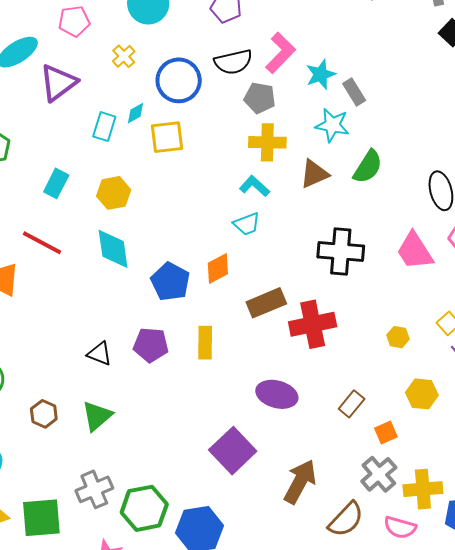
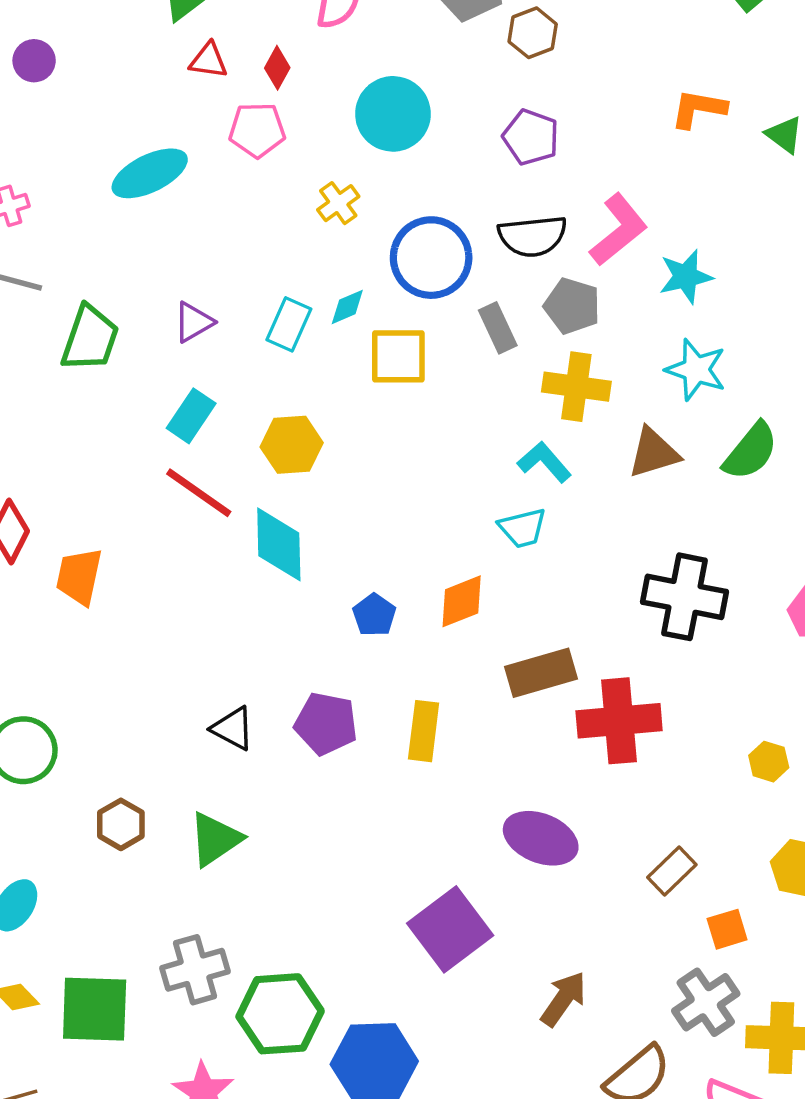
purple triangle: (58, 83) -> (193, 322), moved, size x0.6
gray rectangle: (354, 92) -> (498, 328), moved
red line: (42, 243) -> (199, 493), moved
blue pentagon: (170, 282) -> (374, 615), size x0.6
brown arrow: (300, 482) -> (563, 999), size x0.7

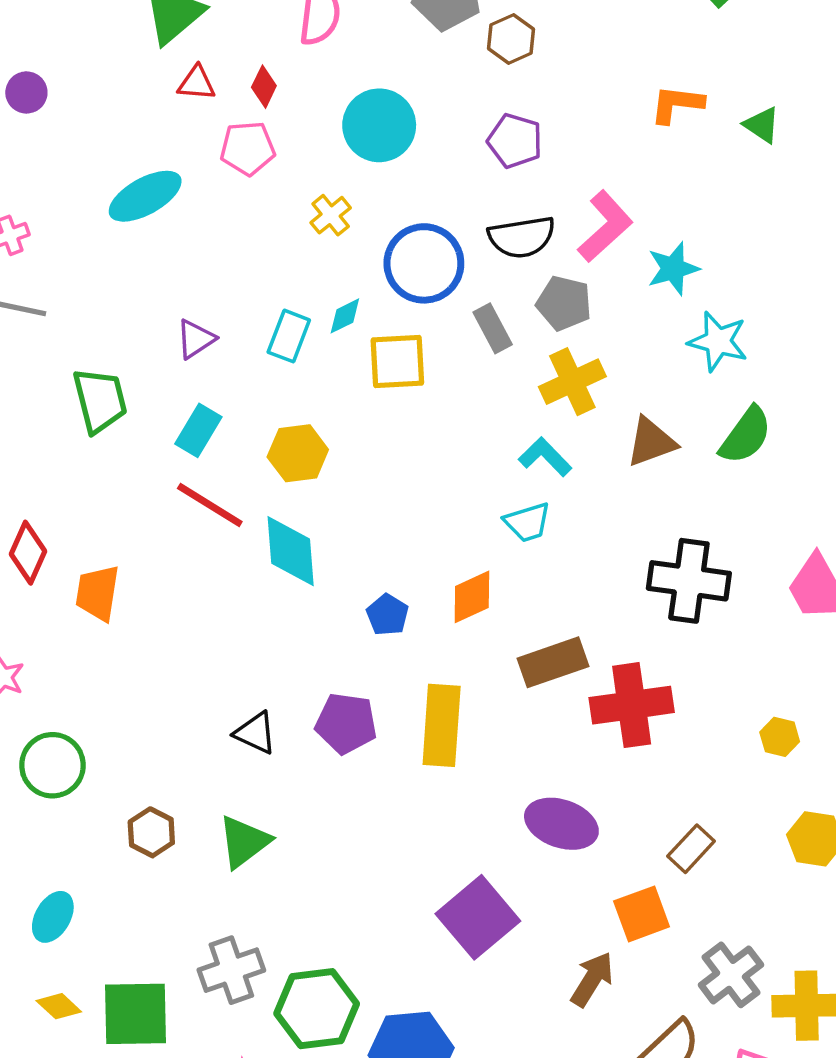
green trapezoid: (90, 338) -> (100, 400), moved, turned -30
cyan star: (696, 370) -> (718, 341), moved
yellow cross: (576, 387) -> (572, 382), turned -30
yellow rectangle: (424, 731) -> (442, 725), size x1.4
orange square: (727, 929) -> (642, 914), moved, size x1.4

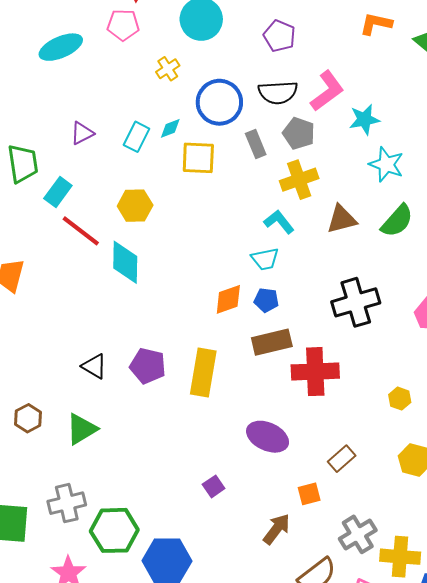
cyan rectangle: (198, 430) -> (58, 192), moved
black cross: (689, 581) -> (356, 302), turned -30
blue pentagon: (387, 615) -> (266, 300), moved, turned -30
orange square: (642, 914) -> (309, 494), size x0.7
purple square: (478, 917) -> (214, 486), size x0.5

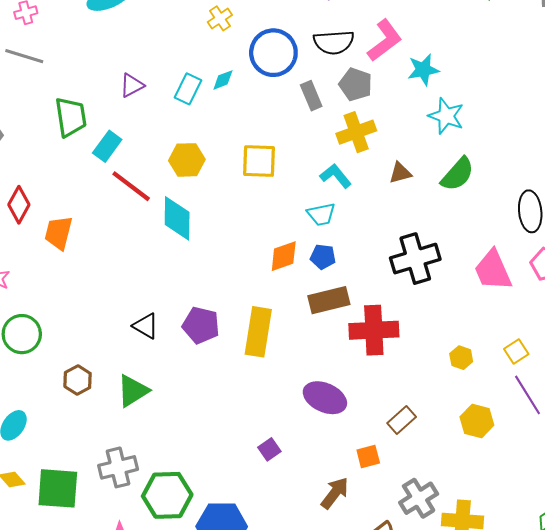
yellow square: (198, 158) -> (259, 161), moved
brown triangle: (342, 219) -> (400, 173), size x0.7

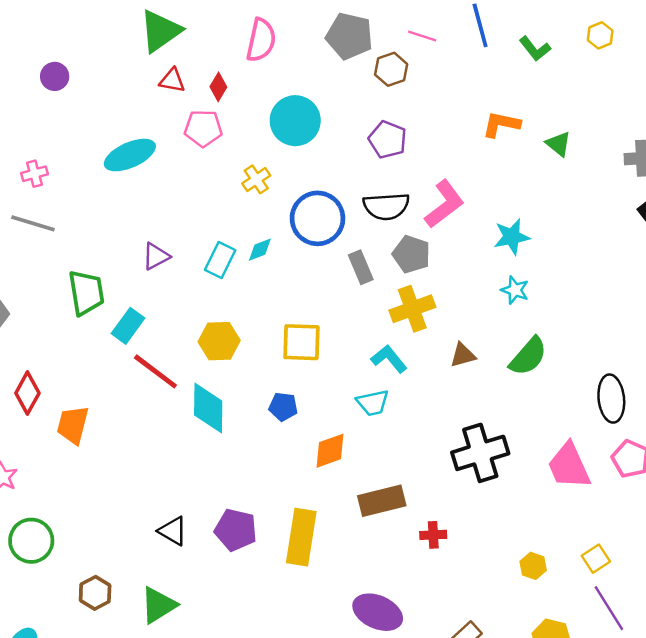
cyan star: (423, 70) -> (512, 237), moved
cyan star: (446, 116) -> (515, 290), size x0.7
blue pentagon: (323, 257) -> (283, 407), moved
red cross: (374, 330) -> (433, 535), size x0.5

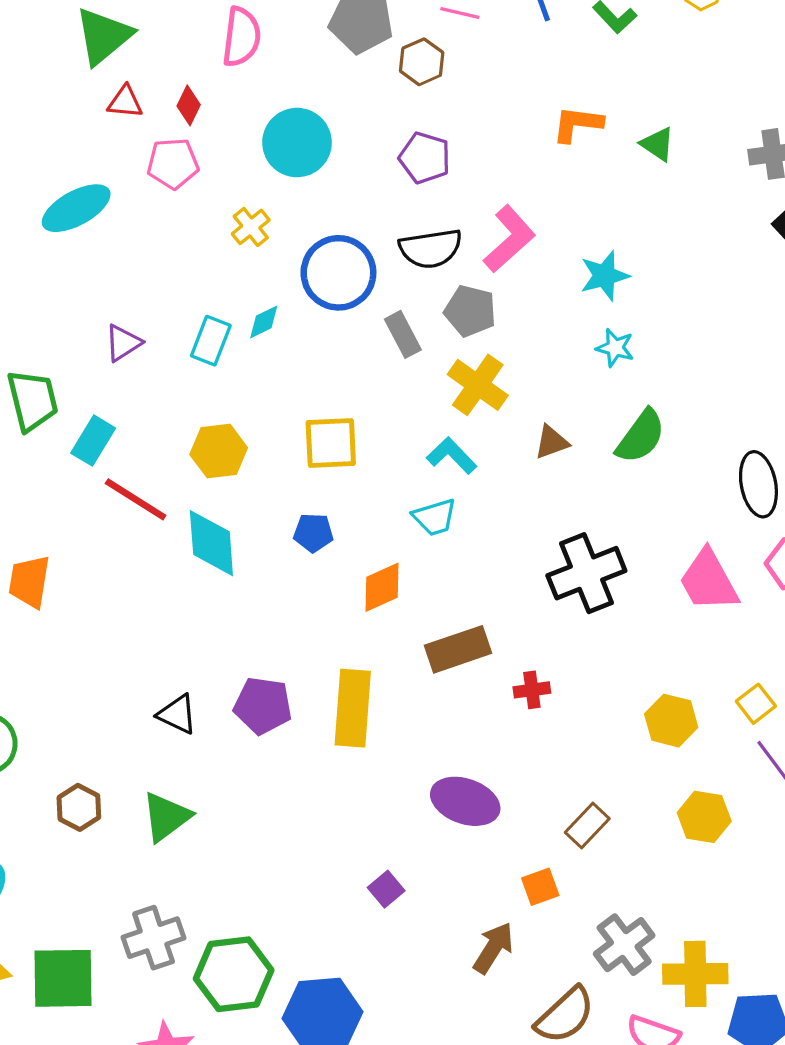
yellow cross: (412, 309) -> (478, 385), turned -30
yellow hexagon: (533, 566) -> (671, 721), size x1.4

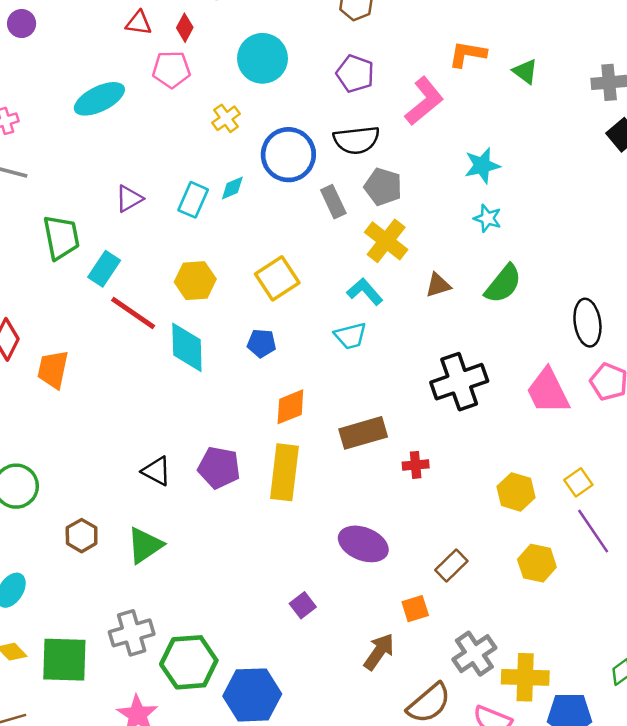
pink L-shape: (509, 239) -> (424, 101), moved
yellow square: (331, 443) -> (277, 278), turned -33
orange diamond: (382, 587) -> (290, 407), moved

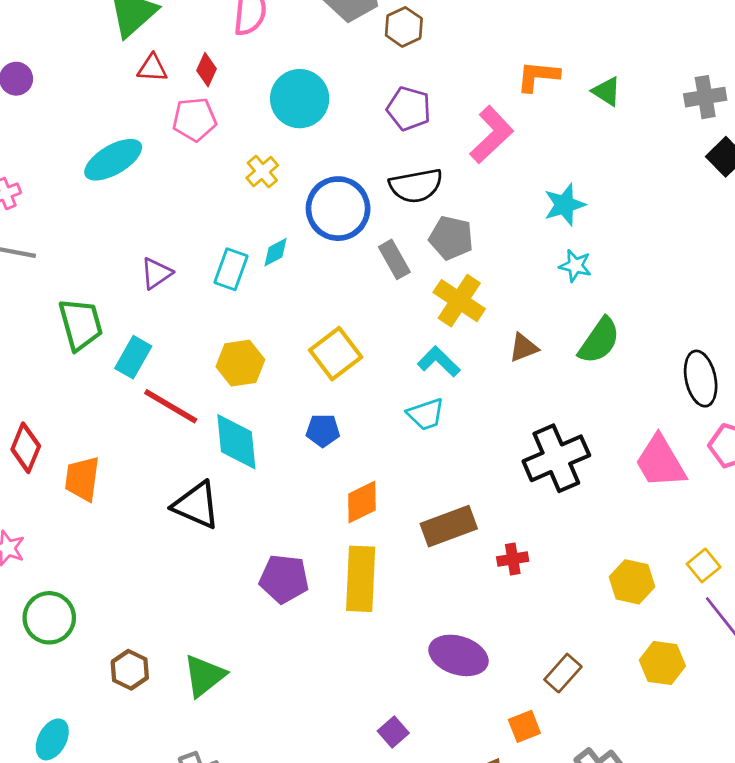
black triangle: (156, 471) -> (196, 505), moved, size x1.4

